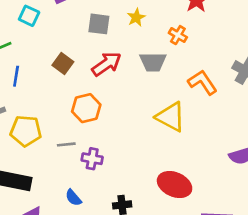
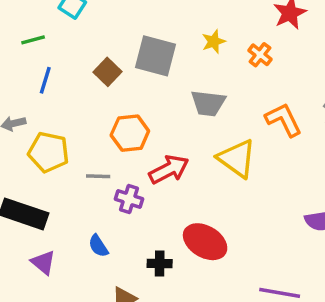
yellow star: (136, 17) -> (214, 42), moved
gray square: (99, 24) -> (155, 56), moved, size x1.4
gray trapezoid: (153, 62) -> (208, 103), moved
red arrow: (107, 64) -> (169, 169), moved
red ellipse: (175, 185) -> (205, 242), moved

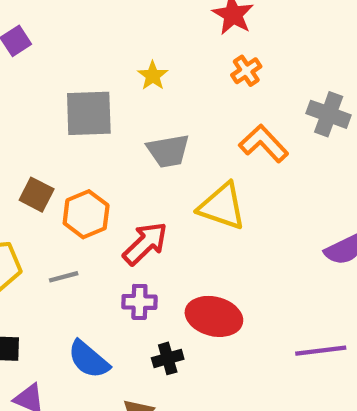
orange cross: (260, 55) -> (246, 71), moved, turned 35
brown square: (108, 72) -> (37, 195), moved
purple cross: (129, 199) -> (139, 302), moved
blue semicircle: (98, 246) -> (89, 359), size x1.5

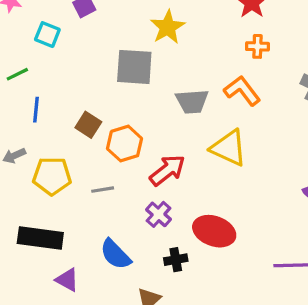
orange cross: (246, 71) -> (257, 46), turned 30
yellow star: (153, 76) -> (168, 27), moved, size x1.5
orange L-shape: (264, 144) -> (242, 91), moved
purple cross: (139, 302) -> (159, 214), turned 35

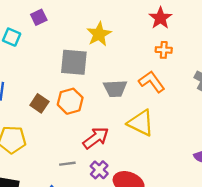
orange hexagon: (125, 144) -> (70, 101), moved
gray line: (103, 190) -> (67, 164), moved
purple cross: (159, 214) -> (99, 170), moved

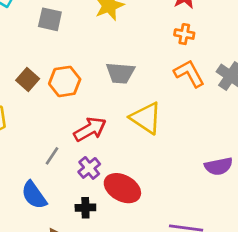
gray square: (74, 62) -> (50, 19), moved, size x0.7
orange L-shape: (152, 82) -> (189, 73), moved
gray line: (67, 164) -> (52, 156), turned -56

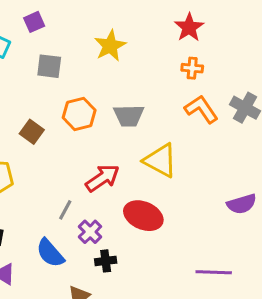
orange hexagon: (65, 81) -> (79, 114), moved
purple cross: (89, 168) -> (90, 232), moved
red ellipse: (122, 188) -> (143, 216), moved

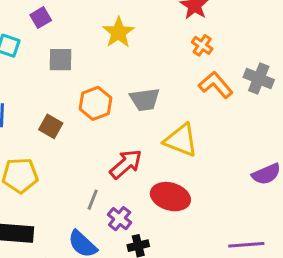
orange cross: (192, 68) -> (202, 45), turned 36

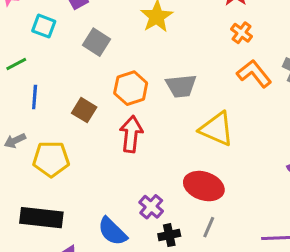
gray square: (61, 60) -> (96, 42), turned 30
red arrow: (126, 164) -> (131, 134), moved, turned -44
gray line: (93, 200) -> (209, 227), moved

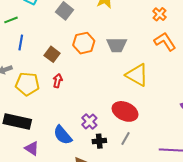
red arrow: (131, 134) -> (58, 81), moved, size x0.6

